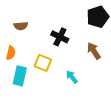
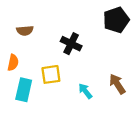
brown arrow: (94, 51) -> (117, 84), moved
yellow square: (43, 63) -> (51, 74), turned -30

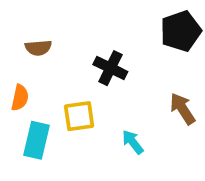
brown arrow: (117, 84) -> (183, 109), moved

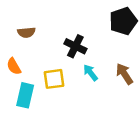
orange semicircle: (20, 98) -> (14, 66), turned 138
cyan arrow: (133, 142) -> (90, 73), moved

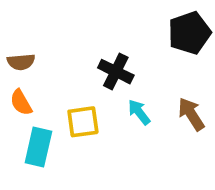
brown semicircle: (26, 32) -> (21, 62), moved

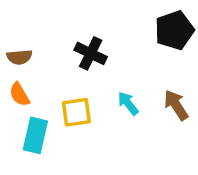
black cross: (116, 72) -> (91, 53), moved

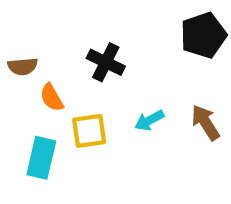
orange semicircle: (19, 94) -> (52, 98), moved
cyan arrow: (128, 103) -> (149, 120), turned -80

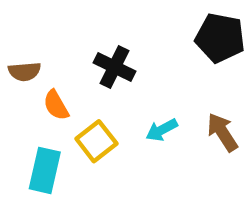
black pentagon: (203, 35) -> (220, 38), turned 30
yellow square: (89, 131) -> (96, 141), turned -30

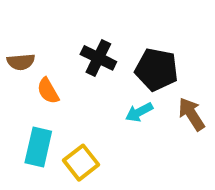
black pentagon: (220, 38) -> (157, 70), moved
yellow square: (96, 141) -> (81, 163), moved

